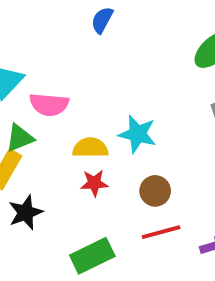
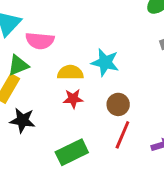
black star: (26, 213) -> (23, 120), turned 30
red line: (161, 232) -> (122, 135), turned -52

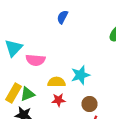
cyan star: (105, 62) -> (80, 75), turned -30
green triangle: (18, 65) -> (28, 94), moved

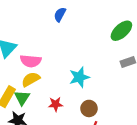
yellow semicircle: (56, 82) -> (31, 79), moved, turned -30
green triangle: (28, 94) -> (22, 98), turned -35

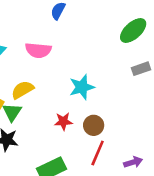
pink semicircle: (31, 61) -> (38, 50), moved
red star: (56, 104) -> (63, 121), moved

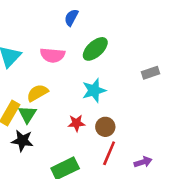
green ellipse: (133, 30) -> (95, 49), moved

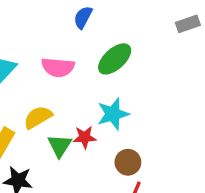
gray rectangle: (151, 73) -> (188, 24), moved
green triangle: (27, 114) -> (60, 146), moved
red star: (76, 123) -> (85, 137), moved

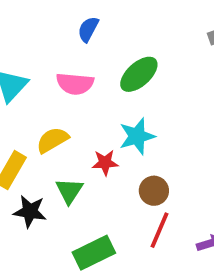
blue semicircle: (83, 17) -> (88, 29), moved
green triangle: (60, 146) -> (69, 191), moved

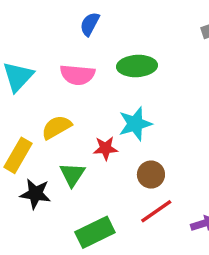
green ellipse: (139, 74) -> (137, 66), turned 39
red line: (160, 230) -> (156, 211), turned 32

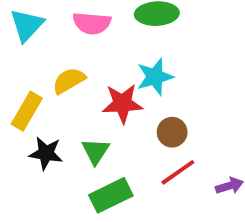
red star: (105, 148) -> (122, 104), size x1.5
green triangle: (72, 175) -> (96, 151), moved

